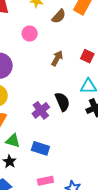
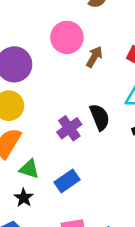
pink circle: (30, 34) -> (67, 37), moved, size x1.5
blue rectangle: (40, 148) -> (67, 181), turned -54

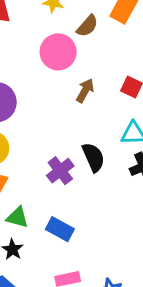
pink circle: (67, 37) -> (58, 52), moved
blue rectangle: (67, 181) -> (60, 229), turned 65

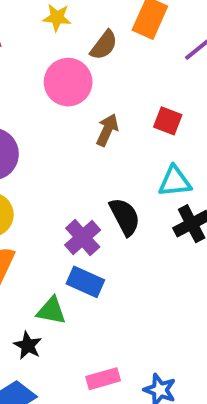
green triangle: (17, 217) -> (51, 311), moved
blue rectangle: (60, 229) -> (85, 282), moved

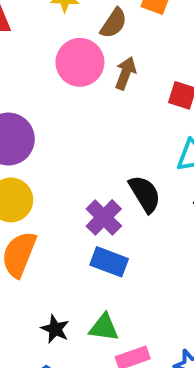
brown arrow: (107, 130) -> (126, 73), moved
green triangle: (51, 311) -> (104, 327), moved

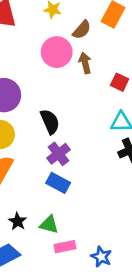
brown arrow: (126, 73) -> (85, 63), turned -42
black semicircle: (145, 194) -> (50, 122), moved

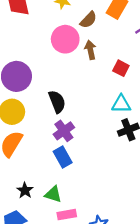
blue rectangle: (58, 183) -> (63, 157), turned 30

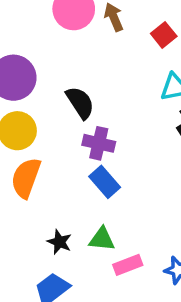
red square: (121, 68) -> (164, 35), turned 35
purple cross: (64, 131) -> (99, 143), turned -30

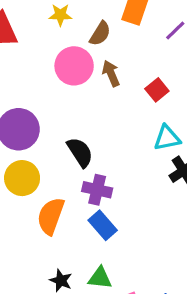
orange semicircle: (26, 178) -> (51, 216), moved

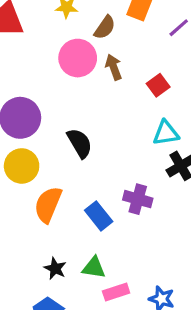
purple cross: (97, 190) -> (138, 199), moved

